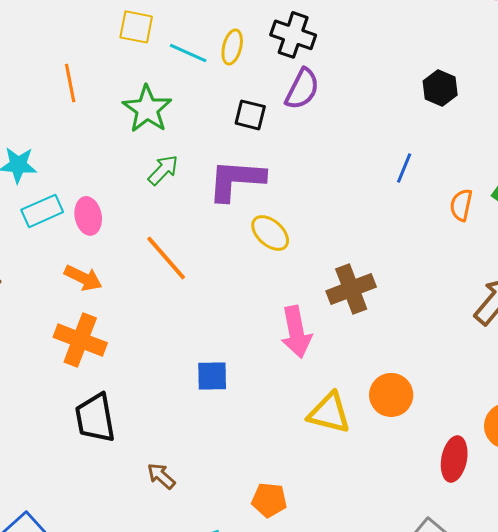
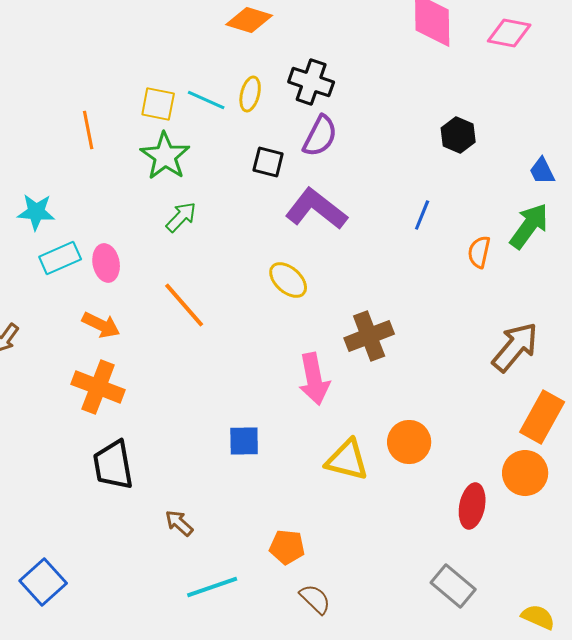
yellow square: (136, 27) -> (158, 104), moved
purple L-shape: (236, 180) -> (316, 209), moved, turned 34
blue square: (212, 376) -> (244, 441), moved

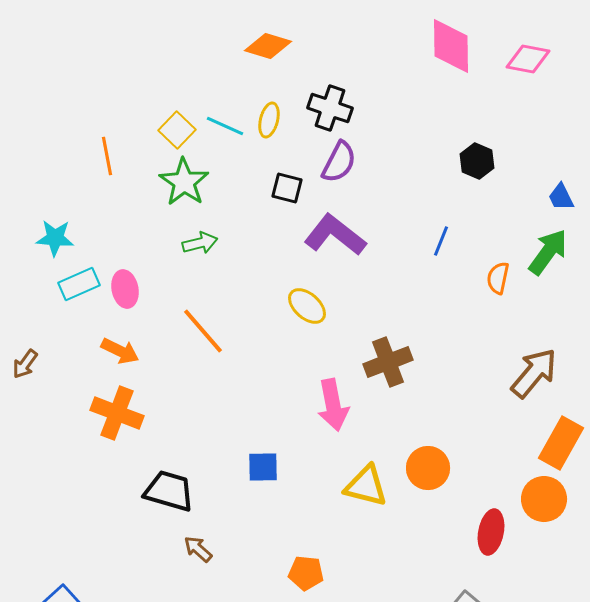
yellow square: (158, 104) -> (177, 130), turned 33
green arrow: (181, 217) -> (200, 243), turned 32
black trapezoid: (113, 465) -> (169, 491), moved, turned 116

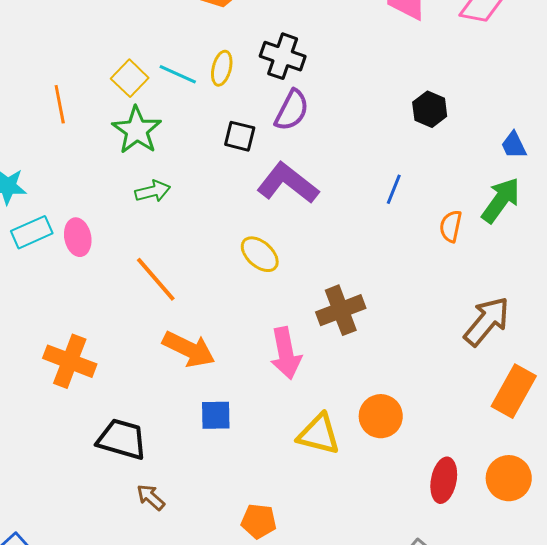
orange arrow: (120, 351) -> (189, 349), moved, size x1.4
orange circle: (544, 499) -> (509, 478), moved

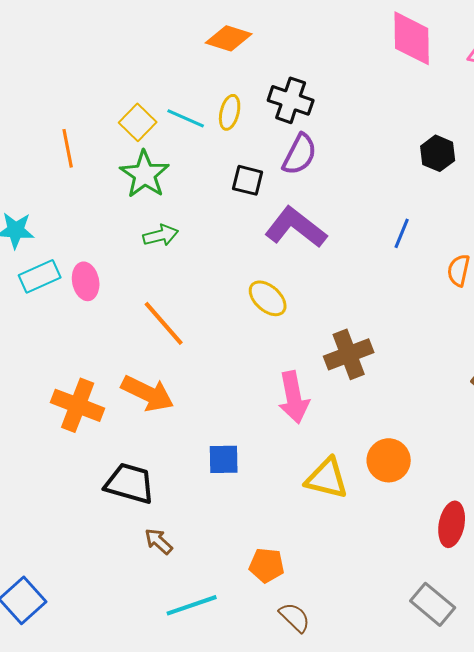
orange arrow: (189, 349) -> (148, 393), moved

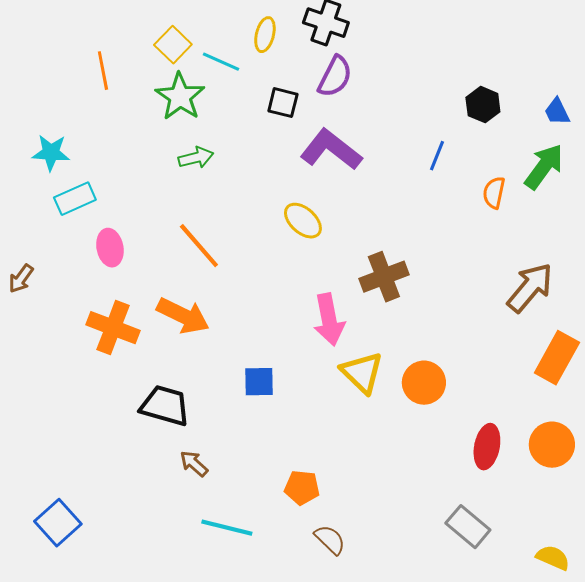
cyan line: (186, 118) -> (221, 62), moved
black hexagon: (438, 153) -> (483, 105), moved
pink ellipse: (86, 281) -> (110, 248), moved
yellow triangle: (327, 478) -> (362, 373), moved, turned 30
cyan line: (192, 605) -> (227, 528), turned 33

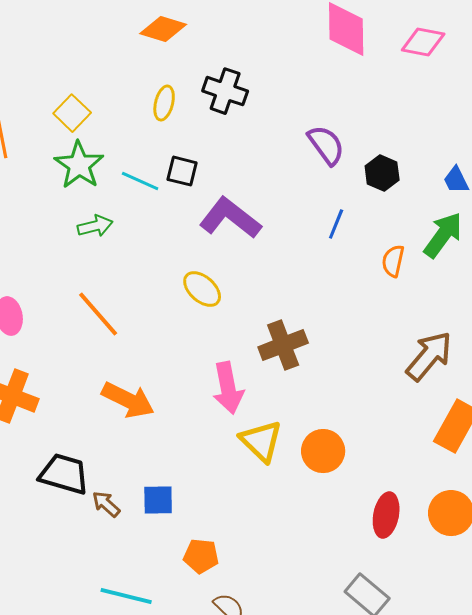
cyan line: (221, 62) -> (140, 181), moved
purple semicircle: (335, 77) -> (326, 145), moved, turned -63
orange arrow: (183, 316) -> (128, 400), moved
blue square: (259, 382) -> (158, 500), moved
brown arrow: (194, 464) -> (106, 504), moved

